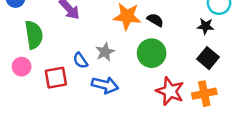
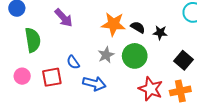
black star: (206, 26) -> (160, 33), moved
gray star: (105, 52) -> (106, 55), moved
pink circle: (22, 67) -> (22, 76), moved

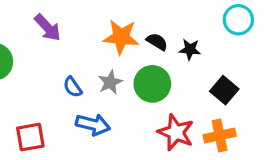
blue semicircle: (73, 62) -> (73, 87), moved
red square: (52, 77) -> (30, 137), moved

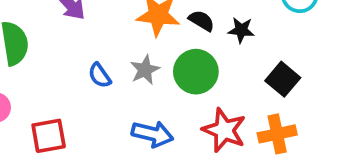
blue arrow: (93, 125) -> (152, 134), moved

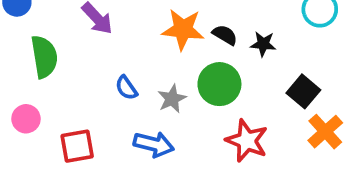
gray star: (145, 70) -> (172, 99), moved
blue arrow: (152, 134) -> (154, 144), moved
orange cross: (277, 134) -> (325, 132), moved, turned -30

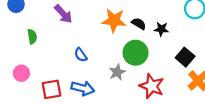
green semicircle: (44, 57) -> (32, 37), size x0.6
gray star: (172, 99) -> (117, 72), moved
blue arrow: (154, 144) -> (83, 88), moved

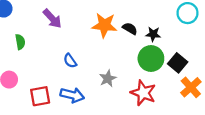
green circle: (136, 53) -> (151, 58), moved

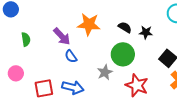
purple arrow: (52, 19) -> (62, 36), moved
orange star: (104, 25) -> (89, 24), moved
green circle: (151, 58) -> (123, 54), moved

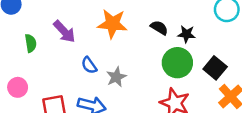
purple arrow: (62, 36) -> (64, 32), moved
green circle: (123, 54) -> (177, 63), moved
gray star: (105, 72) -> (116, 77), moved

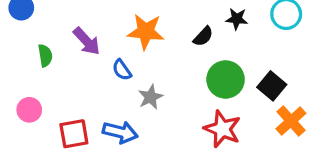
black semicircle: (159, 28) -> (203, 36), turned 102
black star: (186, 34) -> (237, 19), moved
blue semicircle: (89, 65) -> (122, 70), moved

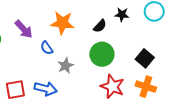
green circle: (226, 79) -> (102, 54), moved
orange cross: (291, 121) -> (146, 87), moved, turned -30

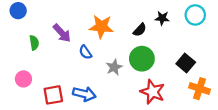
gray star: (65, 66) -> (114, 67), moved
orange cross: (146, 87) -> (200, 89), moved

